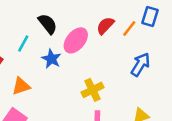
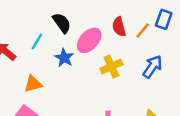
red semicircle: (105, 26) -> (119, 27), turned -60
yellow cross: (92, 90) -> (111, 67), moved

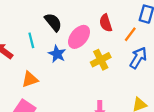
orange line: (143, 30) -> (130, 34), moved
cyan line: (37, 42) -> (31, 40), turned -42

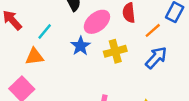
cyan line: (31, 40) -> (45, 31), moved, turned 42
blue star: (57, 54) -> (81, 46), moved

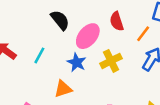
orange triangle: (34, 57) -> (63, 89), moved

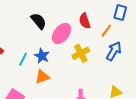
cyan line: (39, 55) -> (23, 59), moved
blue star: (77, 62) -> (42, 56), moved

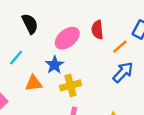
black semicircle: (39, 21) -> (30, 24), moved
yellow cross: (81, 53) -> (70, 85), moved
blue star: (42, 56) -> (55, 65), moved

